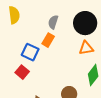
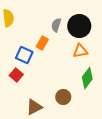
gray semicircle: (53, 22) -> (56, 25), moved

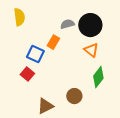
gray semicircle: (56, 25) -> (67, 24), turned 56
orange triangle: (80, 51) -> (91, 50), turned 49

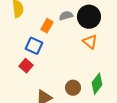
orange rectangle: (53, 42) -> (47, 26), moved
green diamond: (98, 77) -> (97, 84), moved

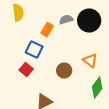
orange triangle: (90, 42) -> (90, 61), moved
brown circle: (73, 88) -> (64, 71), moved

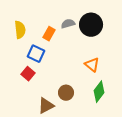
yellow semicircle: (18, 13) -> (20, 30), moved
brown circle: (64, 71) -> (66, 93), moved

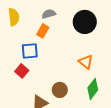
gray semicircle: (68, 24) -> (49, 14), moved
yellow semicircle: (20, 30) -> (14, 17), moved
blue square: (36, 54) -> (30, 51), turned -30

